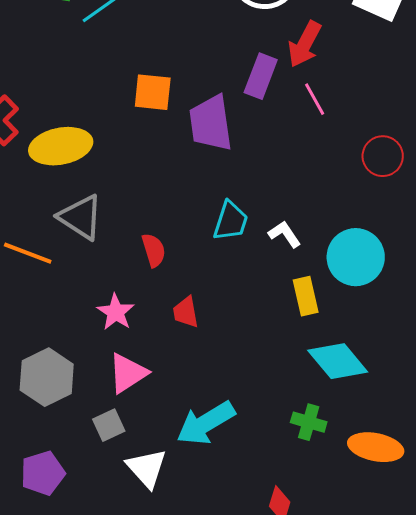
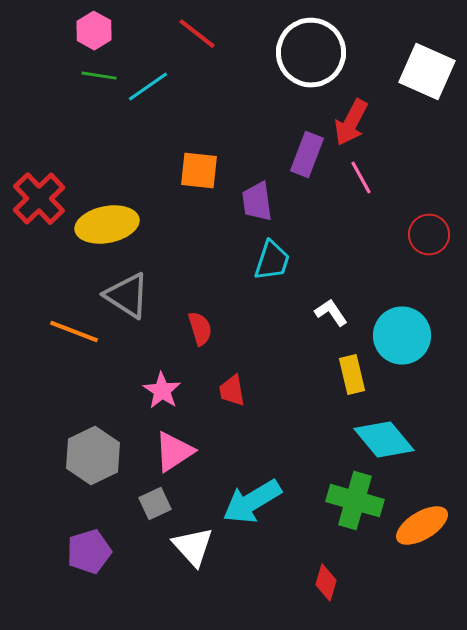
purple trapezoid: (211, 123) -> (257, 202), size x0.7
cyan trapezoid: (231, 221) -> (272, 261), moved
green cross: (309, 422) -> (355, 501), size x1.6
orange ellipse: (376, 447) -> (422, 526), turned -42

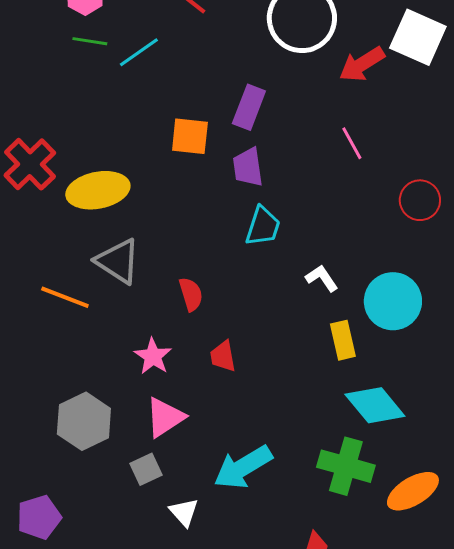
red arrow: (351, 123) -> (362, 64), moved, turned 30
purple rectangle: (307, 155) -> (249, 107), moved
white triangle: (193, 547) -> (184, 512), size x0.7
purple pentagon: (89, 552) -> (39, 517), moved

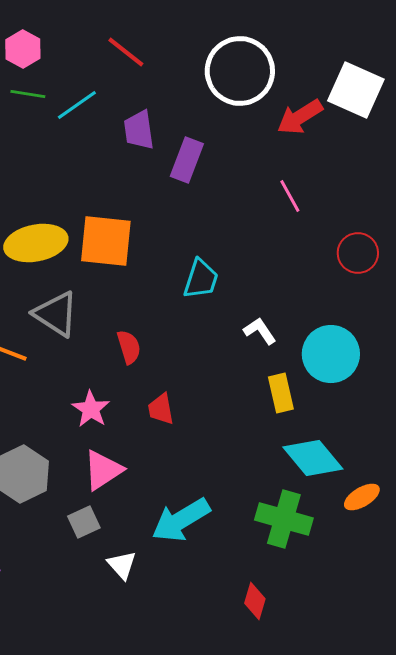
orange square: (190, 136) -> (106, 241), moved, size x1.4
purple trapezoid: (248, 167) -> (139, 130), moved
orange ellipse: (413, 491) -> (362, 497), moved, size x0.7

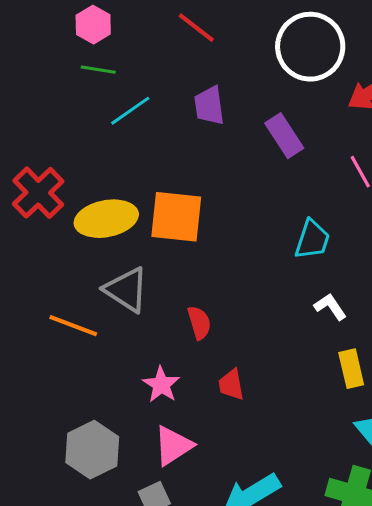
cyan line: (77, 105) -> (130, 111), moved
purple rectangle: (187, 160) -> (284, 136), moved, turned -54
cyan trapezoid: (201, 279) -> (312, 240), moved

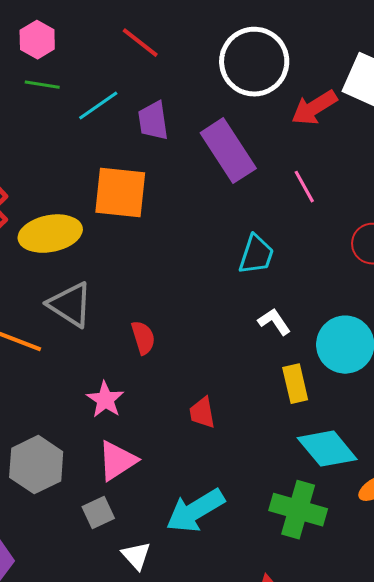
cyan line: (130, 111) -> (98, 106), moved
purple rectangle: (284, 136) -> (228, 151), size x1.4
orange square: (176, 217) -> (120, 193), moved
red trapezoid: (231, 385) -> (202, 413), moved

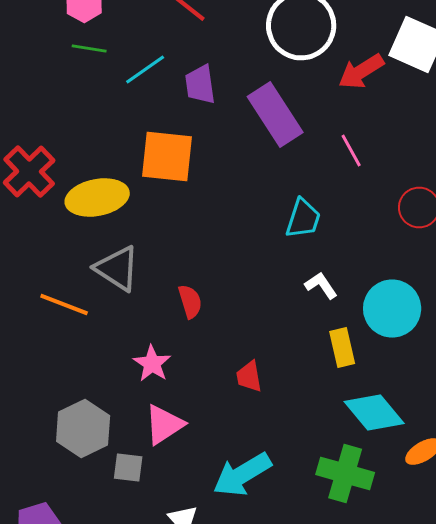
gray square: (98, 513) -> (128, 468), moved, turned 32

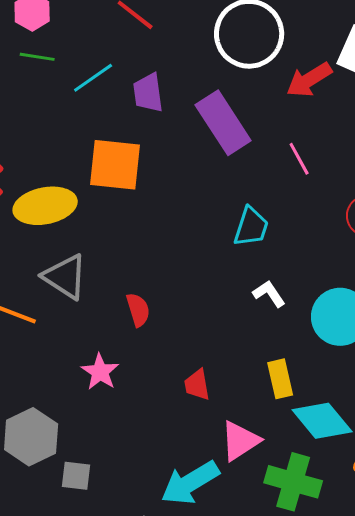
yellow rectangle: (342, 348) -> (280, 379), moved
pink triangle: (164, 424) -> (240, 441), moved

